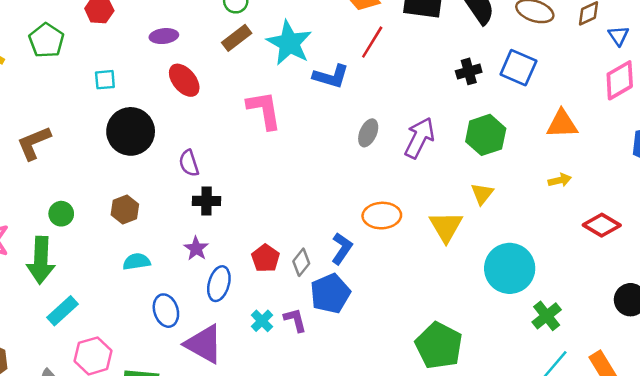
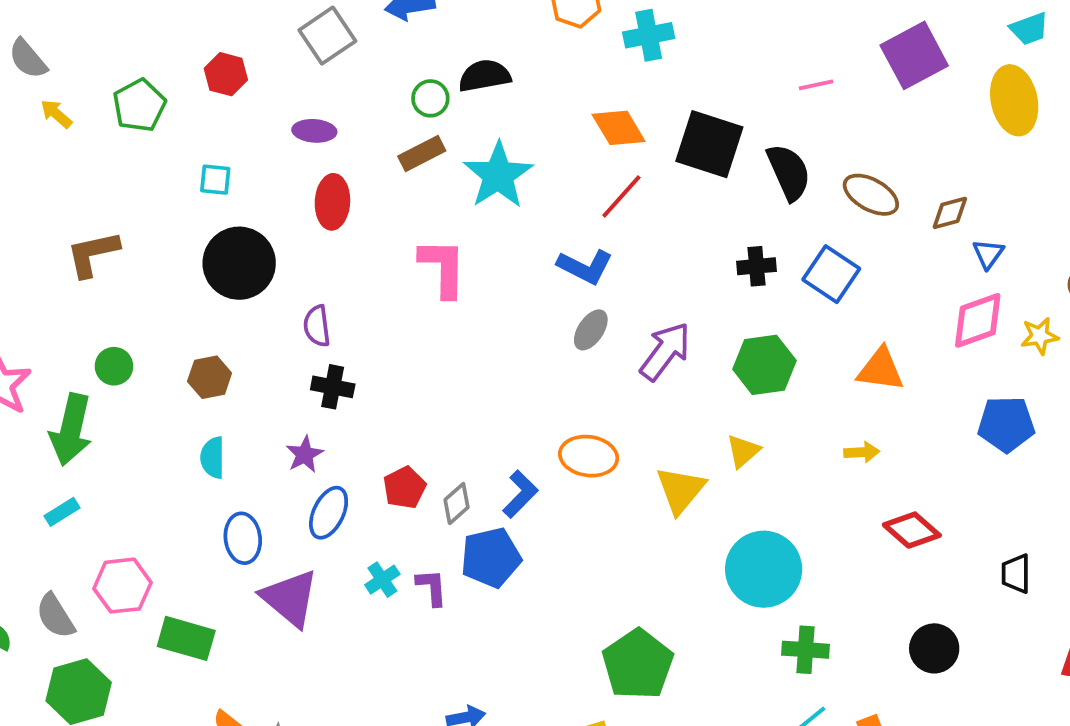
blue L-shape: (331, 76) -> (585, 267), moved
red ellipse: (184, 80) -> (332, 202), turned 32
cyan semicircle: (137, 262) -> (213, 458), turned -92
cyan rectangle: (62, 311) -> (62, 512), moved, size x0.7
green cross: (547, 316) -> (805, 650), turned 32

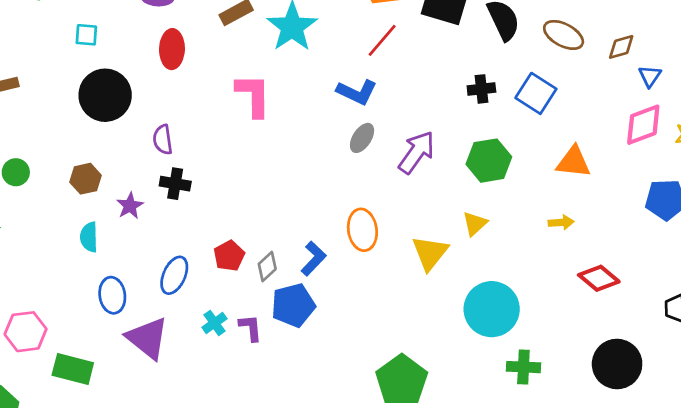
purple star: (305, 454) -> (130, 206), moved
orange ellipse: (589, 456) -> (362, 230), turned 75
black circle: (934, 648) -> (617, 364), size x1.4

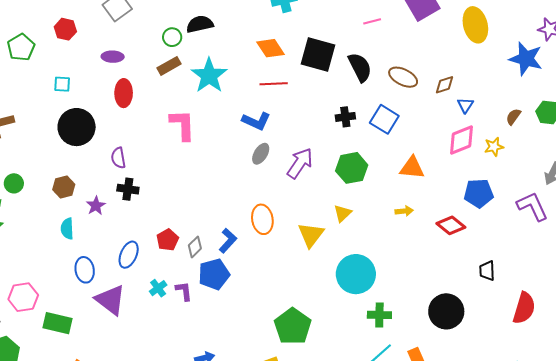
red line: (382, 40) -> (274, 84), turned 48
red diamond: (599, 278) -> (451, 225), moved

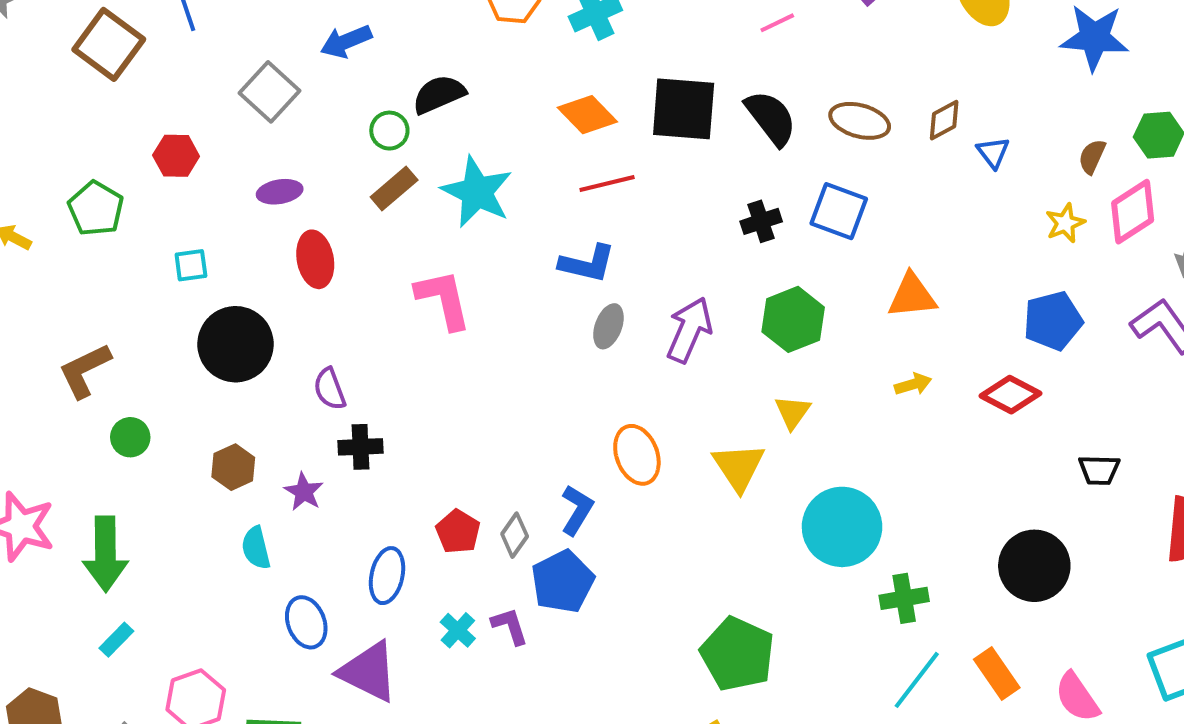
pink diamond: (461, 140) -> (1133, 212), moved
green circle: (14, 183) -> (130, 437), moved
black trapezoid: (487, 271) -> (1099, 470), turned -75

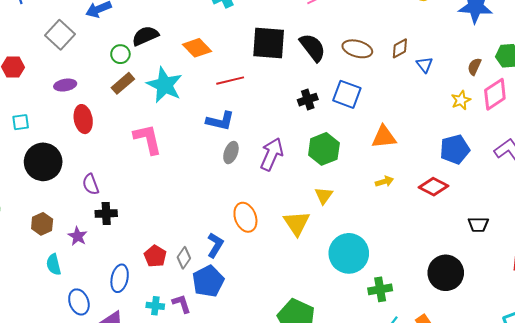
orange diamond: (587, 115) -> (197, 48), moved
cyan cross: (458, 630) -> (155, 306), turned -36

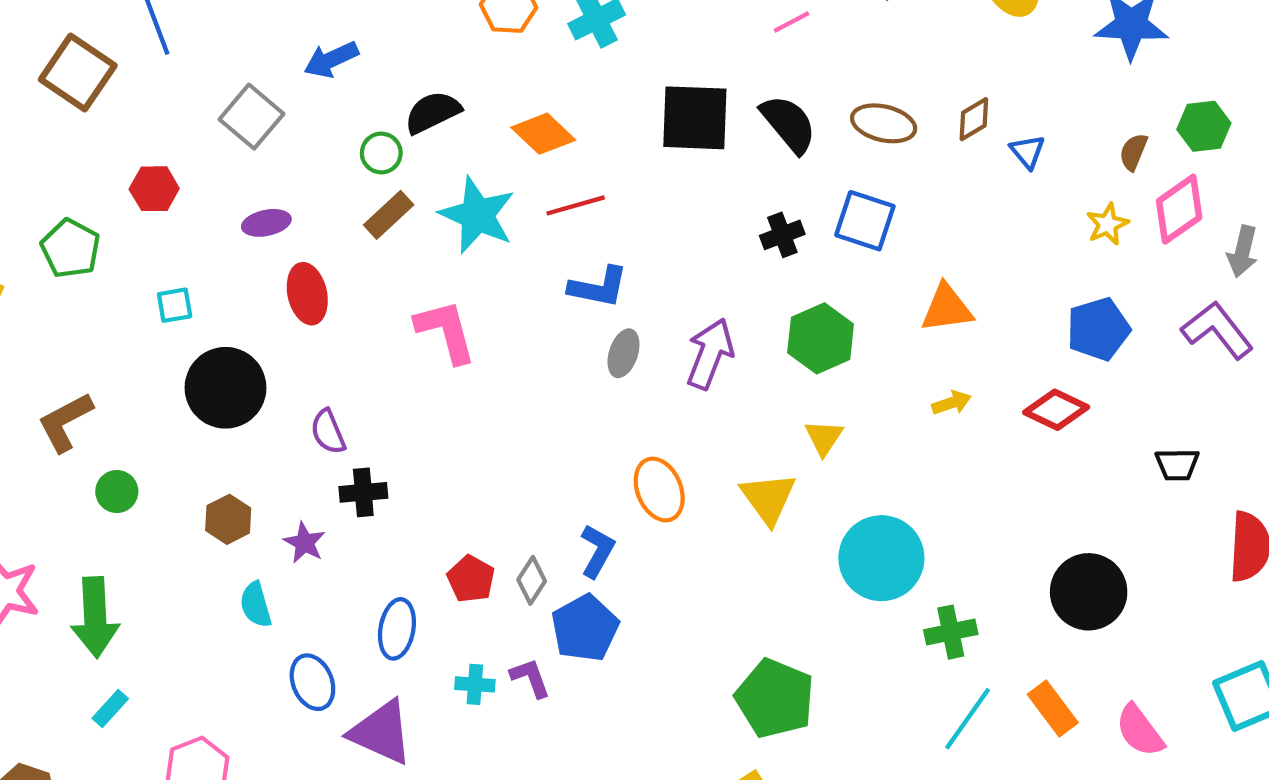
red line: (230, 81) -> (576, 205), moved
black trapezoid: (478, 224) -> (1177, 465), moved

